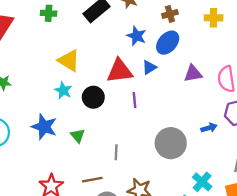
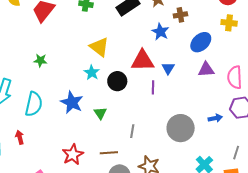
brown cross: (170, 14) -> (180, 15), moved
blue ellipse: (168, 43) -> (201, 42), moved
blue triangle: (149, 67) -> (168, 68), moved, turned -32

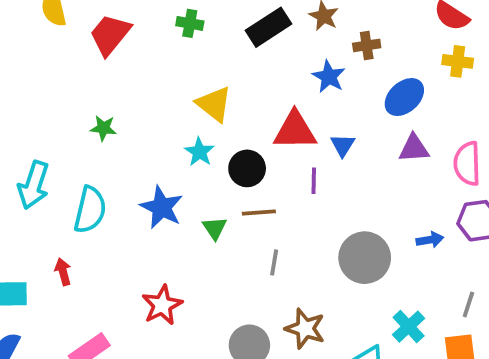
brown line: (109, 153) -> (259, 212), moved

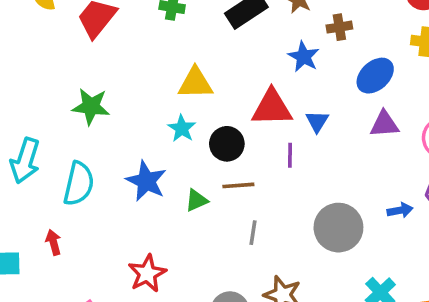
yellow triangle: (214, 104) -> (195, 83), turned -39
green star: (103, 128) -> (91, 106), size x1.5
green triangle: (215, 228) -> (196, 200), turned 40

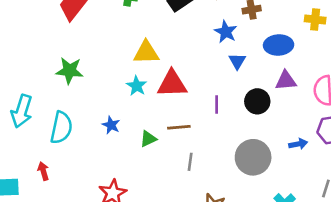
blue ellipse: (375, 76) -> (279, 45), turned 40
red triangle: (272, 108) -> (172, 84), moved
blue triangle: (317, 121) -> (237, 61), moved
black circle: (227, 144) -> (257, 101), moved
blue star: (146, 181) -> (111, 125), size x0.6

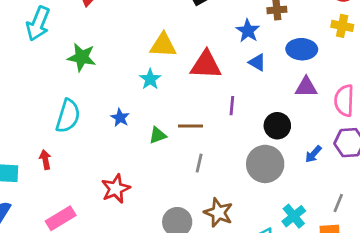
blue triangle: (237, 61) -> (257, 62), turned -36
red triangle: (172, 84) -> (206, 65), moved
black circle: (257, 101) -> (277, 126), moved
cyan arrow: (22, 111) -> (38, 24), moved
blue arrow: (298, 144) -> (313, 154), turned 138

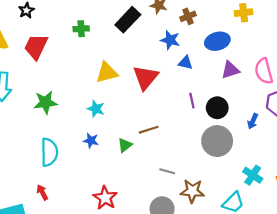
red triangle: (206, 65) -> (146, 77), turned -36
cyan star: (150, 79) -> (96, 109), moved
purple line: (232, 106) -> (192, 101), moved
gray line: (199, 163) -> (167, 171), moved, turned -70

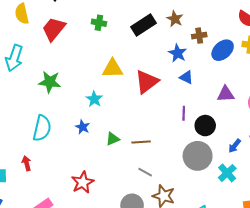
blue ellipse: (217, 41) -> (223, 50), moved, turned -40
brown line: (149, 130) -> (141, 142), moved
cyan cross: (253, 175) -> (227, 173), moved

